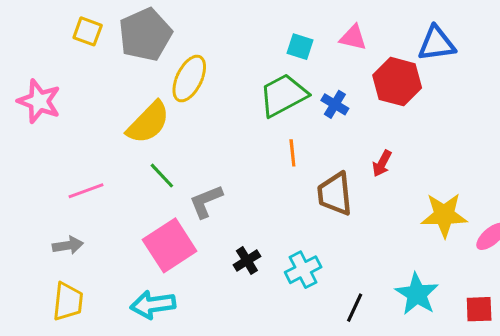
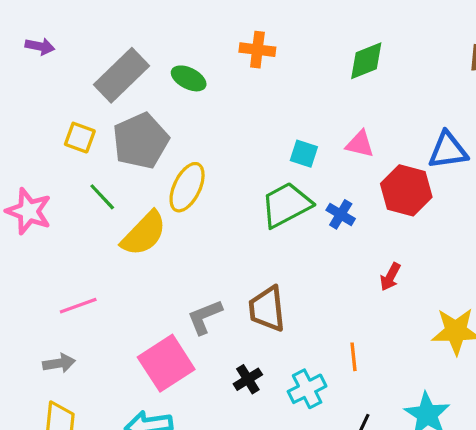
orange line: (292, 153) -> (353, 357), moved
green line: (162, 176) -> (102, 197), moved
brown trapezoid: (335, 194) -> (267, 309), moved

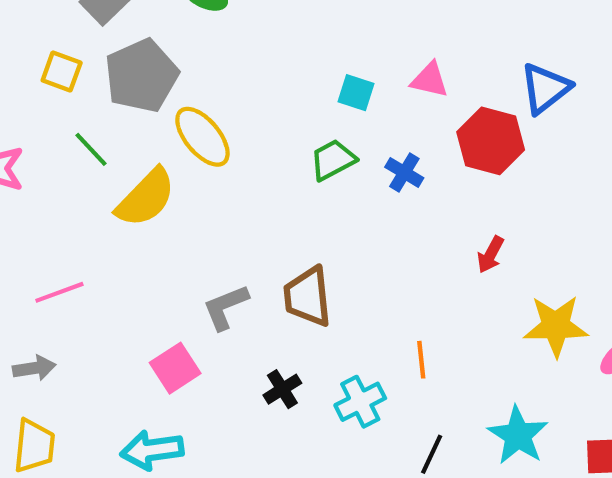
blue triangle: (448, 150) -> (545, 88), turned -30
yellow ellipse: (187, 187) -> (202, 137), turned -66
green trapezoid: (286, 205) -> (333, 160), size x0.7
red arrow: (390, 277) -> (491, 254), moved
pink square: (166, 363) -> (175, 368), size x0.7

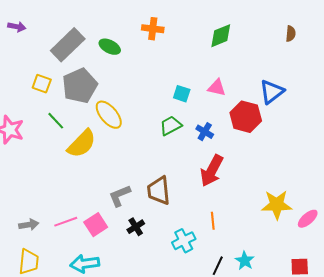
red arrow: (491, 254) -> (212, 171), moved, size x1.8
pink line: (59, 292) -> (66, 222), moved
black cross: (282, 389) -> (136, 227), moved
cyan star: (518, 435) -> (245, 261), moved, size x0.7

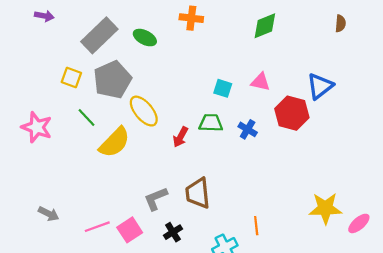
green trapezoid: (171, 126) -> (211, 123), turned 30
red arrow: (212, 171) -> (181, 137), moved, size x0.6
gray arrow: (29, 225) -> (49, 214), moved, turned 36

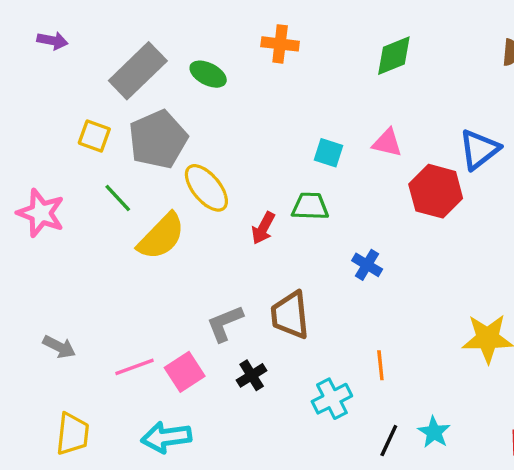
blue cross: (248, 129) -> (367, 265), moved

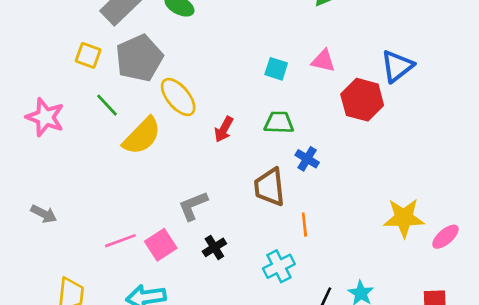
green trapezoid: (310, 206) -> (279, 123), moved
brown trapezoid: (290, 315) -> (269, 187), moved
gray arrow: (59, 347) -> (44, 214), moved
orange line: (380, 365) -> (304, 225), moved

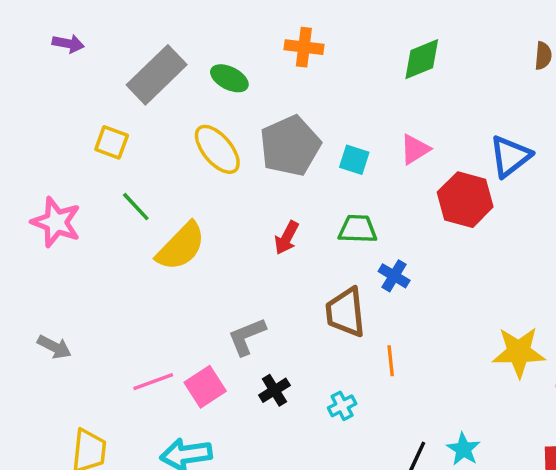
gray pentagon: (139, 58) -> (290, 146), moved
pink triangle: (323, 61) -> (415, 149), turned -45
yellow ellipse: (178, 97) -> (217, 149), moved
cyan cross: (279, 266) -> (342, 406), moved, size x0.7

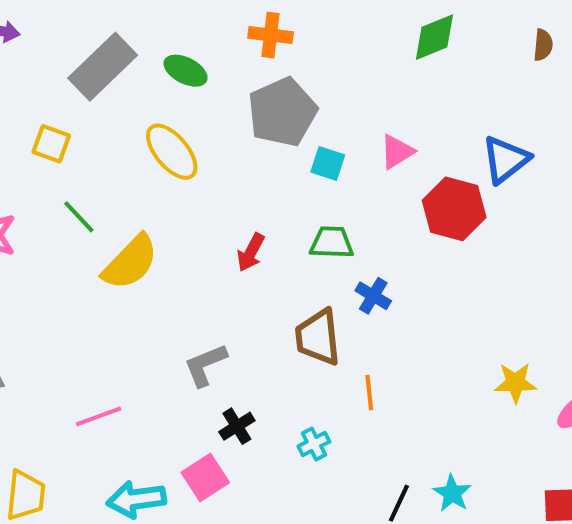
green diamond: (422, 59) -> (434, 37), moved
gray pentagon: (290, 146) -> (282, 112), moved
yellow star: (519, 352) -> (515, 383), size x0.7
pink square: (205, 387) -> (205, 478), moved

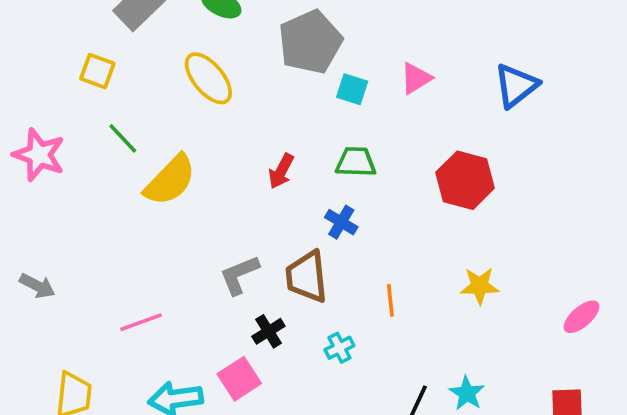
red hexagon: (454, 209) -> (465, 180), moved
blue cross: (373, 296) -> (341, 222), moved
brown trapezoid: (318, 337) -> (307, 277), moved
yellow star: (515, 383) -> (480, 286), moved

